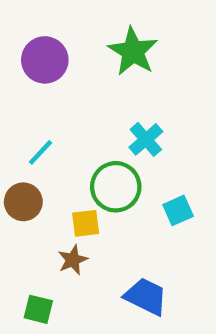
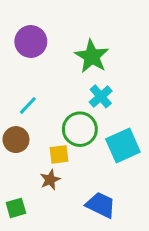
green star: (133, 51) -> (92, 56), moved
cyan square: (178, 210) -> (123, 146), size x1.6
green square: (38, 309) -> (16, 208), moved, turned -30

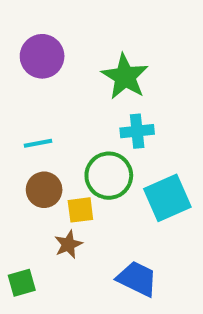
cyan cross: (101, 96) -> (137, 131), turned 35
cyan line: (28, 105) -> (38, 143), turned 36
brown circle: (16, 140) -> (44, 190), moved

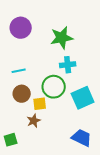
green star: (125, 77) -> (62, 38), turned 30
blue trapezoid: (137, 279) -> (82, 138), moved

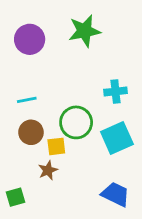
green star: (62, 38) -> (85, 31), moved
cyan cross: (68, 65) -> (116, 91), moved

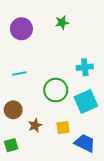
green star: (85, 31) -> (62, 23), size x0.6
brown circle: (31, 132) -> (13, 110), moved
yellow square: (56, 146) -> (63, 127), moved

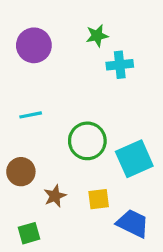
cyan cross: (85, 67) -> (120, 65), moved
green square: (11, 145) -> (29, 233), moved

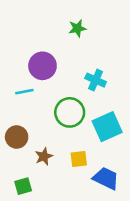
purple circle: (34, 45) -> (42, 66), moved
cyan cross: (120, 65) -> (96, 80), moved, turned 30

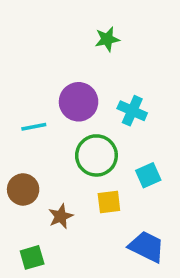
purple circle: (42, 66) -> (79, 102), moved
cyan square: (107, 127) -> (148, 175), size x0.6
yellow square: (79, 159) -> (109, 202), moved

